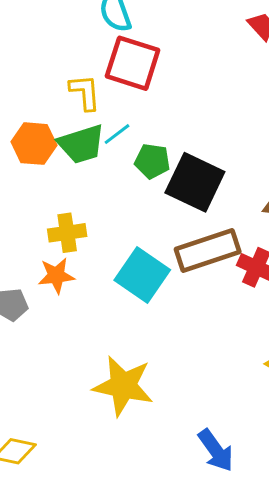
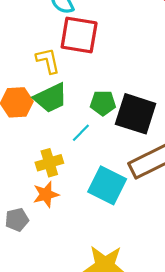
cyan line: (117, 134) -> (81, 133), moved

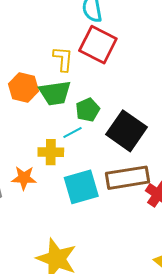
green pentagon: (103, 103) -> (88, 110), moved, turned 30
yellow cross: (49, 163) -> (51, 152), moved
cyan square: (107, 185) -> (81, 187), turned 30

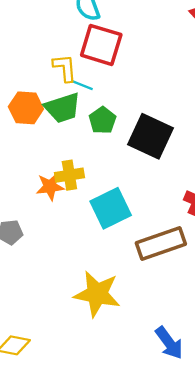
cyan line: (72, 133) -> (82, 85), moved, turned 60
orange star: (24, 178) -> (50, 187), moved
brown rectangle: (128, 178) -> (161, 244), moved

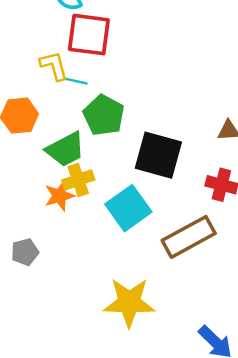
green trapezoid: (63, 108) -> (65, 149), moved
green pentagon: (102, 120) -> (104, 115), size x1.4
black square: (150, 136) -> (158, 155), moved

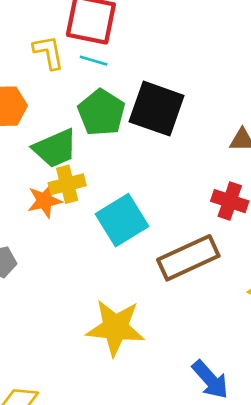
cyan line: (75, 81) -> (94, 61), moved
black square: (158, 155) -> (157, 109), moved

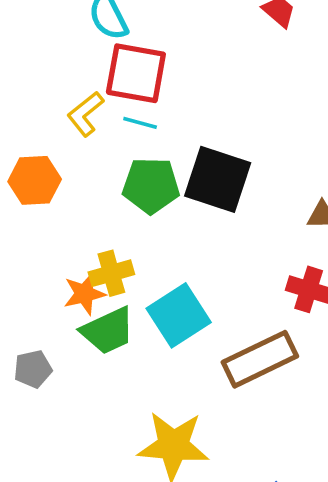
yellow L-shape: (49, 52) -> (85, 114), turned -117
green pentagon: (101, 113) -> (151, 186), turned -30
green trapezoid: (55, 148) -> (108, 331), moved

